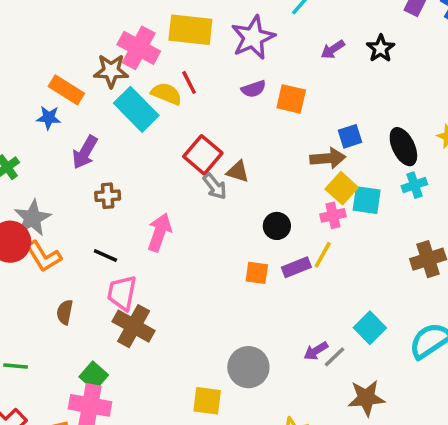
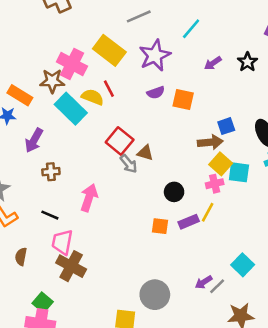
yellow rectangle: (190, 30) -> (109, 50), turned 32

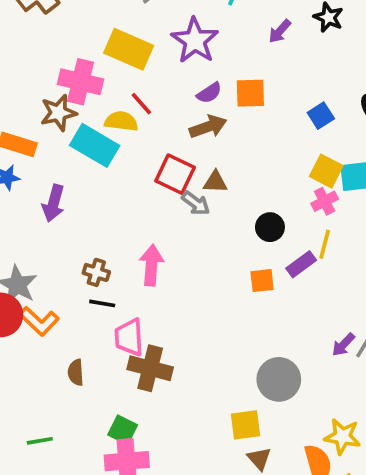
brown arrow: (210, 142) -> (208, 127), moved
brown cross: (51, 172) -> (96, 272), moved, turned 36

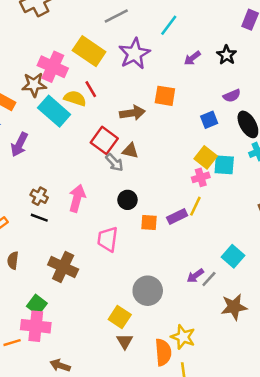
purple semicircle: (209, 93) -> (232, 96), moved
black circle: (270, 227) -> (127, 200), moved
pink trapezoid: (129, 337) -> (108, 239), moved
yellow square: (245, 425) -> (120, 317), turned 30

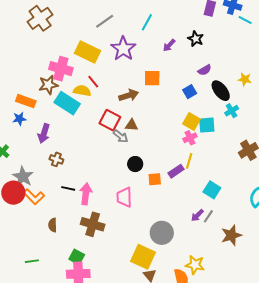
brown cross: (39, 196) -> (56, 159), moved
pink arrow: (77, 198) -> (86, 194), moved
cyan square: (233, 256) -> (212, 190), moved
yellow square: (120, 317) -> (143, 257), size x1.4

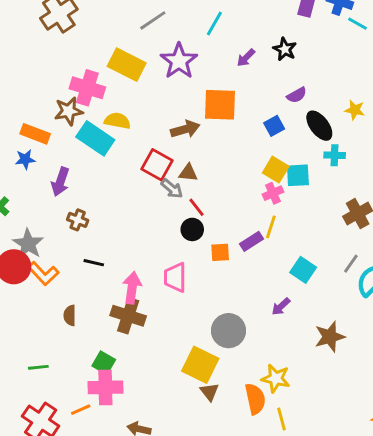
orange square: (152, 78) -> (220, 105), size x1.4
red line: (93, 82) -> (197, 207), moved
cyan cross: (232, 111) -> (335, 155), turned 32
pink arrow: (86, 194) -> (132, 288), moved
gray line: (208, 216) -> (351, 264), moved

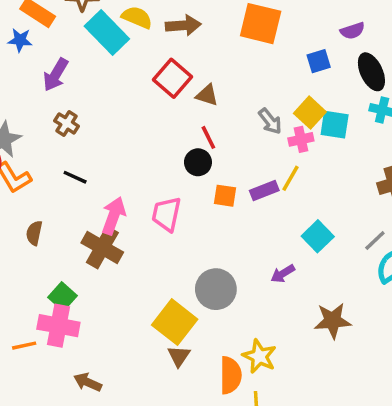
brown arrow: (185, 129) -> (183, 25), moved
gray arrow: (172, 189) -> (270, 121), moved

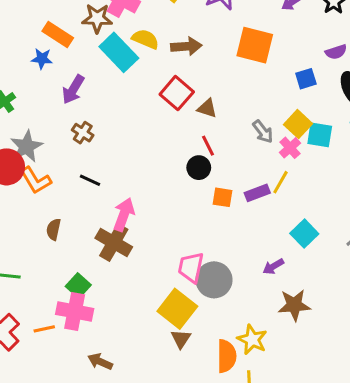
pink cross: (301, 139) -> (290, 148), turned -30
pink trapezoid: (166, 214) -> (191, 267), moved
brown star: (333, 321) -> (294, 305), moved

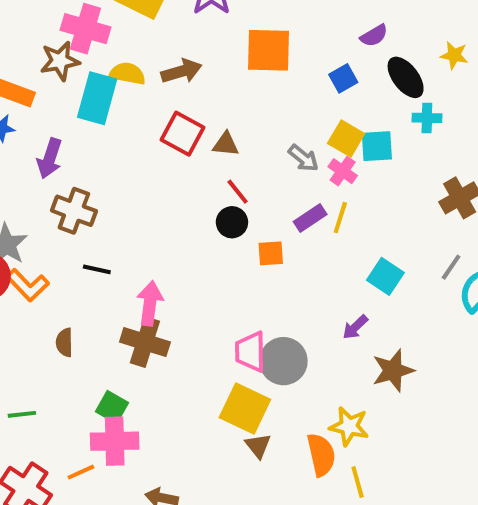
cyan rectangle: (119, 52) -> (97, 98), turned 72
brown cross: (83, 133) -> (74, 211), size x1.5
purple rectangle: (257, 193) -> (310, 218), moved

